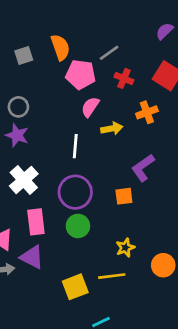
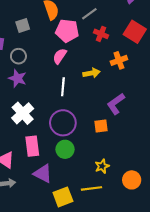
gray square: (24, 55) -> (23, 25), moved
pink semicircle: (90, 107) -> (60, 56), moved
purple triangle: (32, 257) -> (43, 174), moved

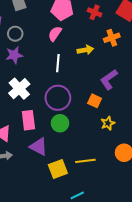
purple star: (17, 78) -> (14, 55), turned -30
orange square: (101, 126) -> (95, 101), turned 32
yellow star: (102, 166) -> (108, 123), moved

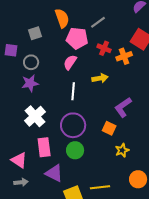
red cross: (95, 12) -> (104, 48), moved
orange cross: (112, 38) -> (124, 56), moved

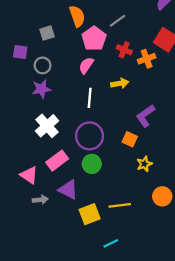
pink pentagon: (77, 38) -> (94, 39), turned 30
pink rectangle: (44, 147) -> (57, 161), turned 60
gray arrow: (21, 182) -> (40, 200), moved

